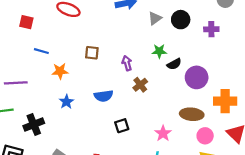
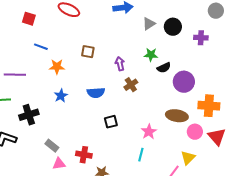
pink circle: (205, 136) -> (195, 132), moved

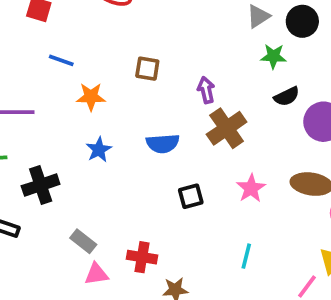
green star: (151, 55) -> (273, 56), moved
brown cross: (131, 85) -> (227, 128), size x1.5
pink star: (149, 132) -> (251, 188), moved

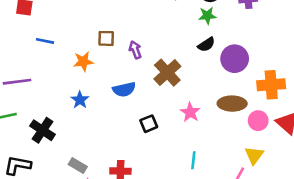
green star: (273, 56) -> (207, 16), moved
purple arrow: (206, 90) -> (135, 50), moved
orange star: (91, 97) -> (83, 61), moved
black cross: (41, 185) -> (42, 130), turned -30

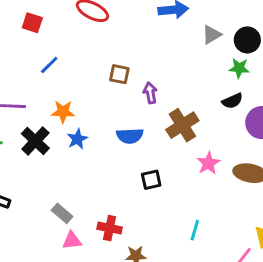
blue line: (45, 41) -> (49, 65), turned -66
orange star: (83, 61) -> (63, 112), moved
pink star: (190, 112) -> (208, 163), moved
black cross: (42, 130) -> (35, 141), moved

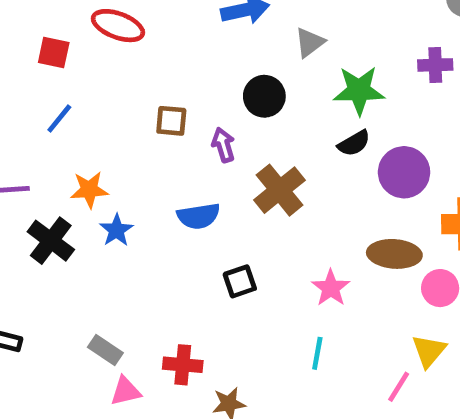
red square: (32, 23) -> (54, 52), moved
black circle: (247, 40) -> (264, 96), moved
green star: (239, 68) -> (359, 91), size x1.5
pink star: (208, 163) -> (331, 288), moved

